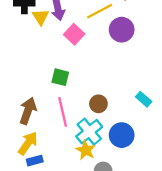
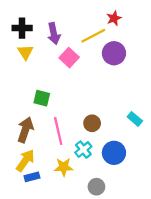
yellow triangle: (41, 17) -> (25, 52), moved
green square: (60, 77) -> (42, 98), moved
cyan cross: (89, 132) -> (83, 150), size x0.7
yellow star: (86, 150) -> (64, 167), moved, turned -30

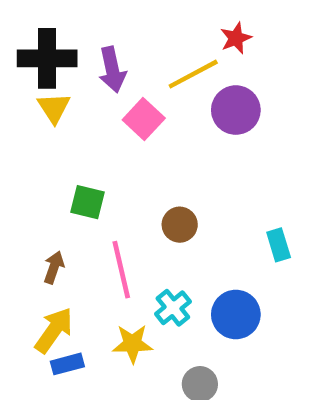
black cross: (22, 28) -> (47, 58), size x1.4
cyan rectangle: (135, 119) -> (279, 245), turned 32
brown circle: (92, 123) -> (180, 225), moved
brown arrow: (25, 130) -> (54, 267), size x0.6

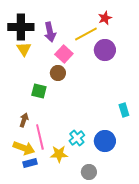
brown circle: (180, 225) -> (58, 73), moved
pink line: (121, 270) -> (40, 137), moved
yellow arrow: (54, 330) -> (24, 148), turned 75

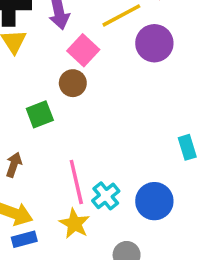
green square: (39, 91) -> (40, 114), turned -35
pink line: (40, 137) -> (76, 182), moved
yellow star: (59, 154) -> (75, 224), turned 30

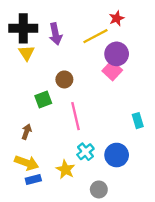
pink square: (83, 50) -> (112, 71), moved
pink line: (76, 182) -> (75, 116), moved

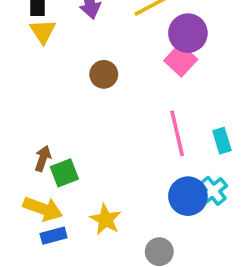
green square: (43, 99) -> (64, 173), moved
pink line: (75, 116) -> (177, 133), moved
cyan cross: (85, 152) -> (213, 191), moved

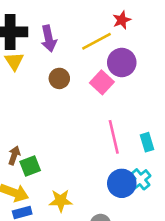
pink square: (181, 60) -> (102, 82), moved
brown circle: (104, 74) -> (59, 78), moved
yellow star: (106, 219) -> (61, 201), turned -30

